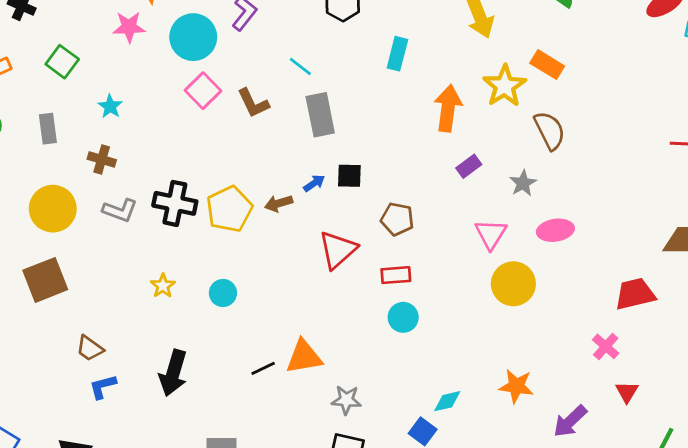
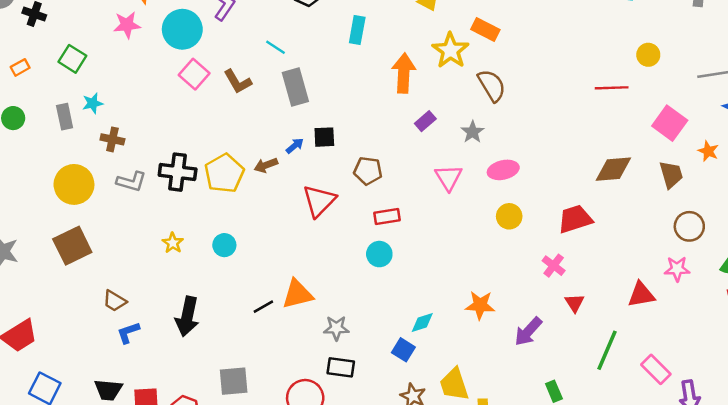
cyan star: (110, 106) -> (93, 103), moved, turned 30
red rectangle: (396, 275) -> (387, 217), moved
yellow circle: (513, 284) -> (509, 216), moved, size x0.7

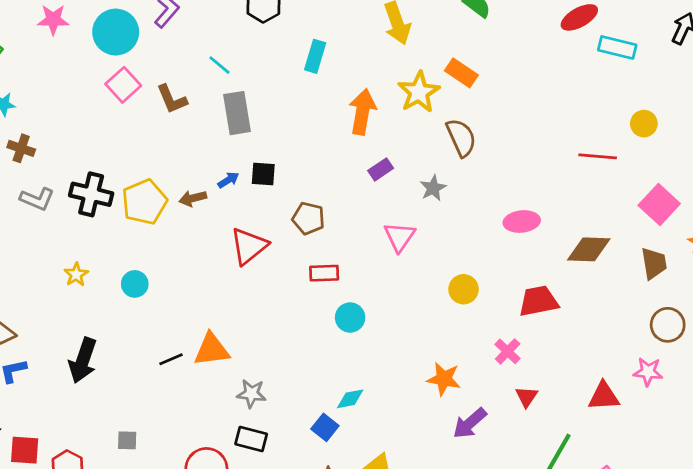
pink ellipse: (503, 170) -> (522, 222), moved
cyan circle: (379, 254) -> (350, 318), moved
orange star: (480, 305) -> (444, 379), moved
gray square: (234, 381) -> (127, 440), size x0.6

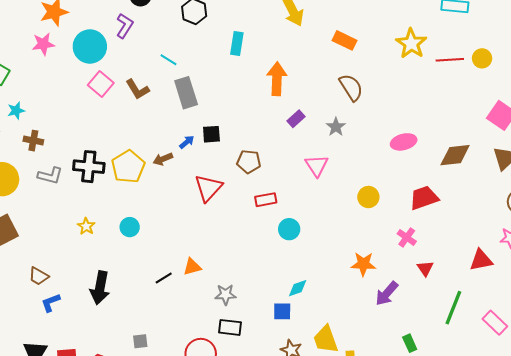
yellow star: (419, 92) -> (411, 44), moved
red line: (598, 156) -> (450, 60), moved
orange triangle: (212, 350) -> (192, 267), size x0.7
blue square: (325, 427) -> (282, 311), turned -30

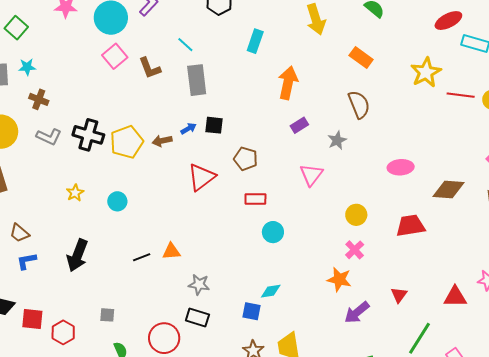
pink cross: (407, 237) -> (355, 250), moved

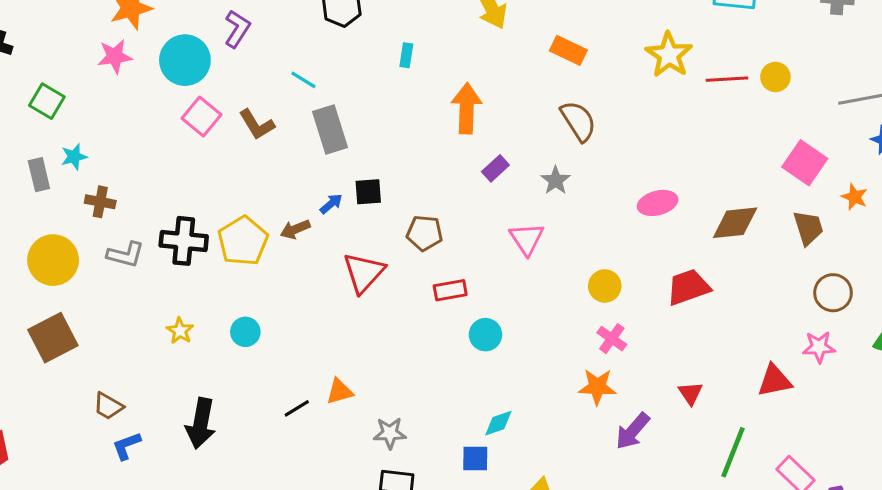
cyan rectangle: (255, 41) -> (406, 55), size x0.7

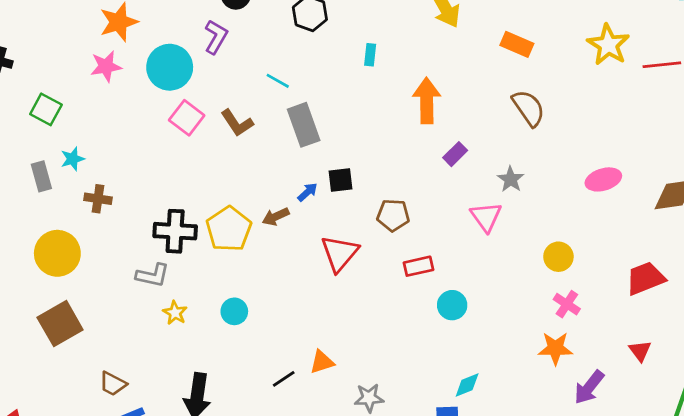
gray star: (556, 180) -> (511, 179), moved
gray L-shape: (126, 255) -> (153, 275), moved
red trapezoid: (688, 287) -> (645, 278), moved

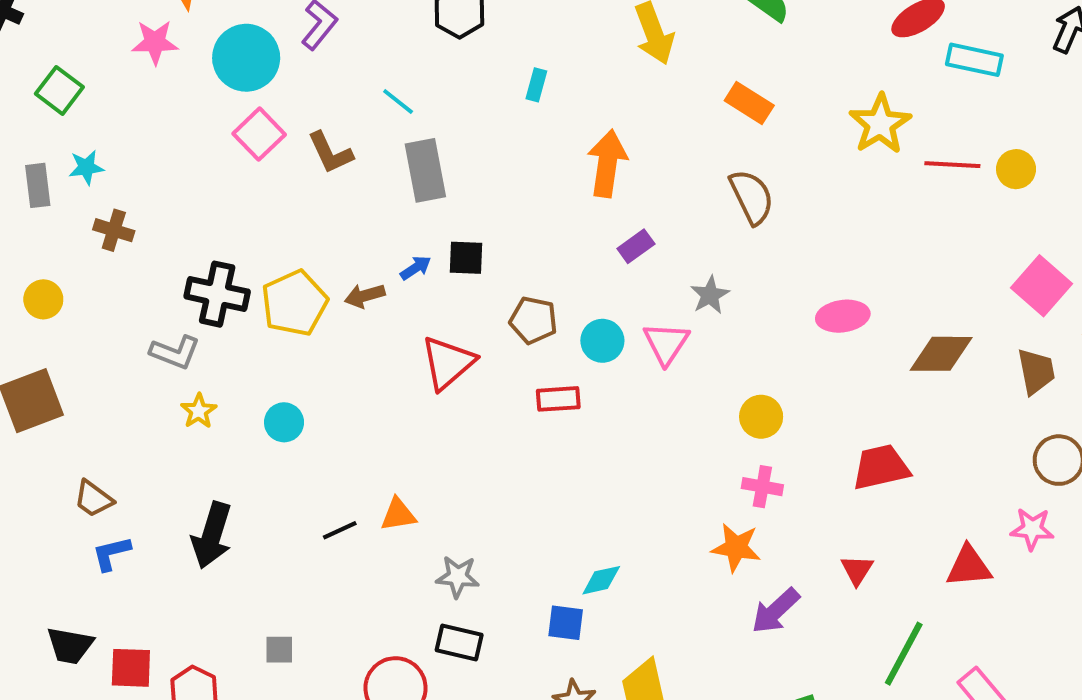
yellow circle: (57, 253) -> (43, 299), size x0.6
pink cross: (567, 304) -> (762, 487), turned -32
cyan circle: (452, 305) -> (602, 341), moved

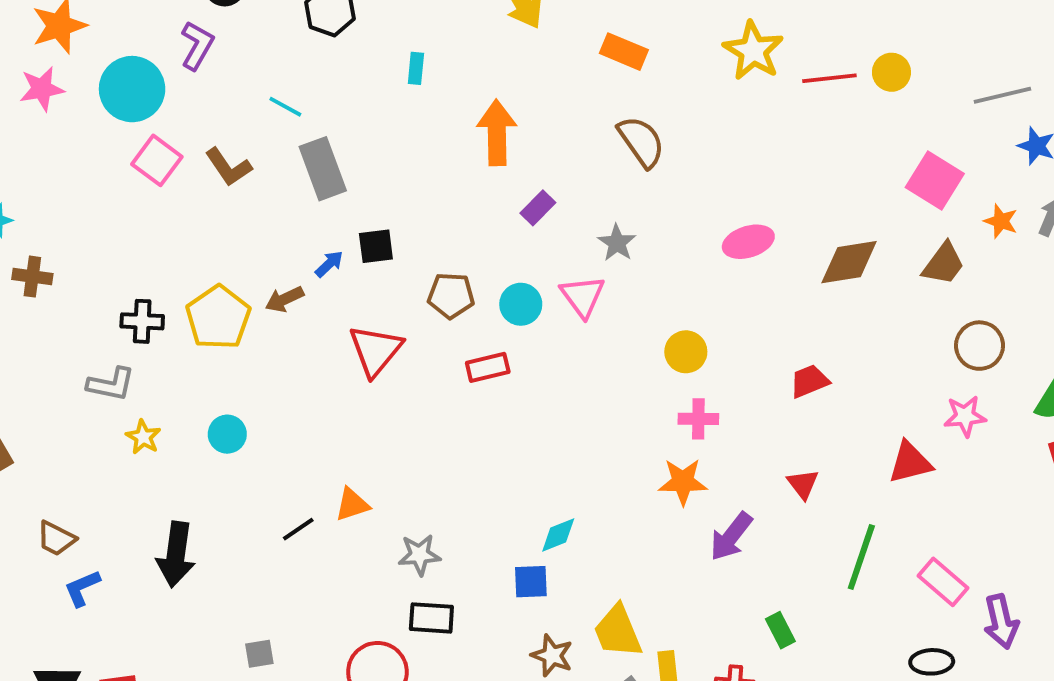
black cross: (217, 294) -> (142, 321), size x0.7
brown trapezoid: (1036, 371) -> (944, 264), turned 57
red trapezoid: (881, 467) -> (809, 381), size x0.7

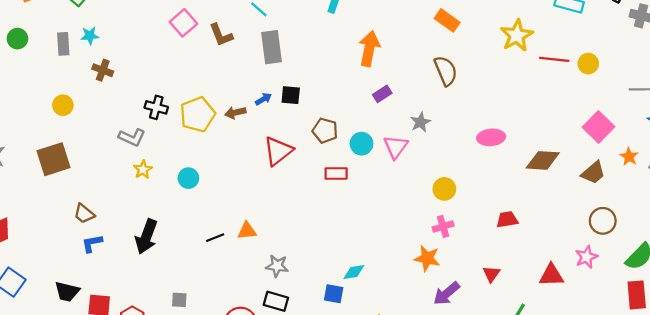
pink star: (965, 416) -> (586, 257), turned -30
pink cross: (698, 419) -> (443, 226), turned -30

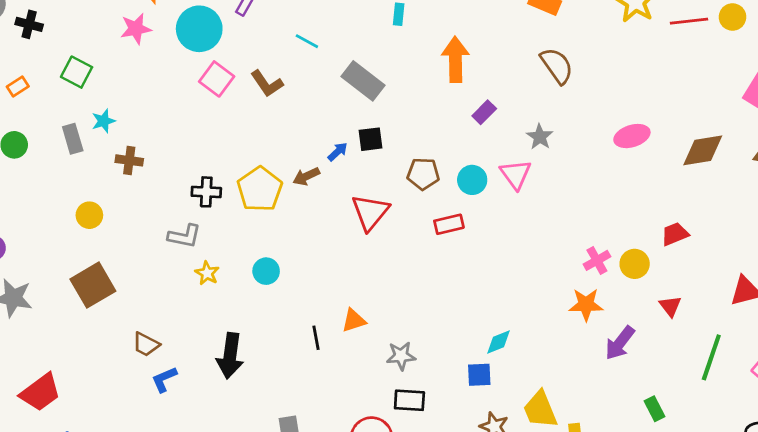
gray rectangle: (272, 47) -> (363, 81), moved, turned -32
yellow circle: (444, 189) -> (635, 264), moved
black line: (215, 238) -> (316, 338), turned -66

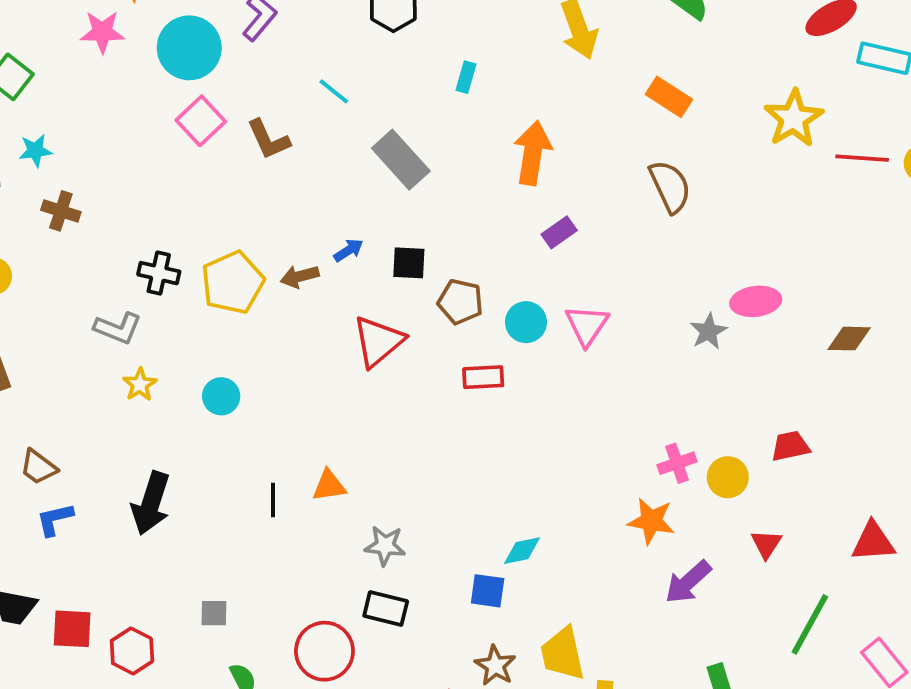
gray star: (540, 137) -> (708, 331), moved
black square: (370, 139) -> (409, 263), moved
brown diamond: (703, 150) -> (849, 339), size x0.7

